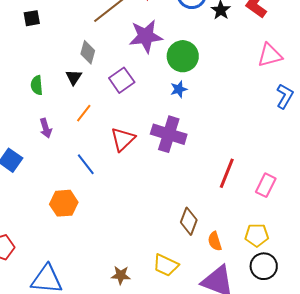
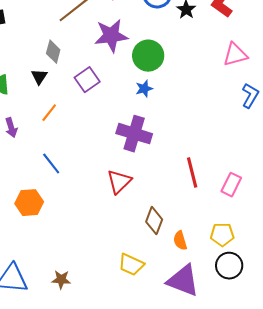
red triangle: (123, 139) -> (119, 182), moved
red line: (227, 173) -> (192, 173), turned -36
brown star: (121, 275) -> (61, 280), moved

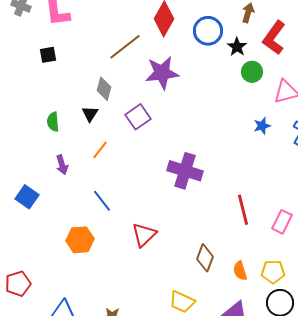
green circle: (148, 56) -> (252, 72), moved, size x0.7
blue star: (144, 89) -> (262, 126), moved
red triangle: (119, 182) -> (144, 235), moved
orange semicircle: (180, 241) -> (240, 271), moved

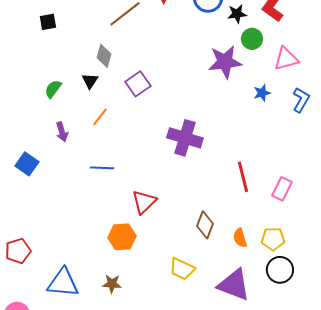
black star: (237, 47) -> (237, 14), turned 30
purple star: (162, 73) -> (225, 62), moved
green semicircle: (53, 122) -> (53, 89), turned 42
blue line: (102, 201) -> (102, 168), turned -50
orange hexagon: (80, 240) -> (122, 237), moved

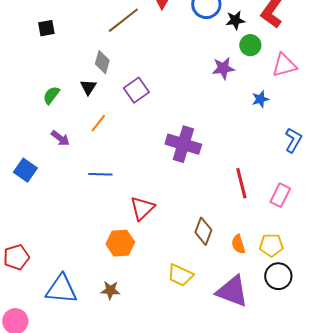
purple star: (225, 62) -> (223, 68), size x0.7
blue L-shape: (301, 100) -> (293, 140), moved
purple arrow: (62, 132) -> (60, 138), turned -36

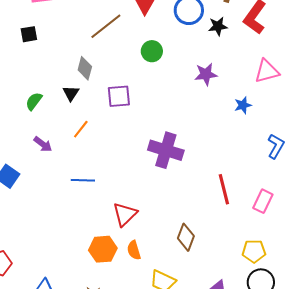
green circle: (250, 45) -> (152, 51), moved
purple square: (136, 90) -> (119, 96), turned 30
orange semicircle: (238, 244) -> (134, 250), moved

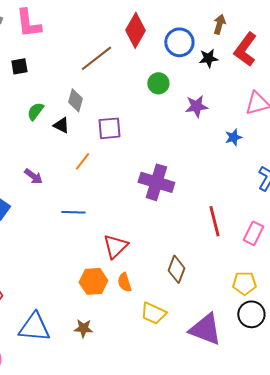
green circle: (152, 51) -> (158, 83), moved
black triangle: (71, 93) -> (61, 125), turned -36
green semicircle: (34, 101) -> (35, 111), moved
orange line: (81, 129) -> (82, 161), moved

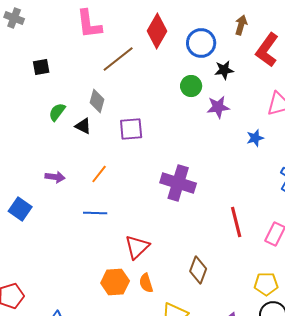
pink L-shape: (28, 23) -> (89, 24), moved
black star: (208, 58) -> (224, 70), moved
green circle: (158, 83) -> (191, 86), moved
orange line: (82, 161) -> (99, 174), moved
purple arrow: (33, 176) -> (55, 177), turned -30

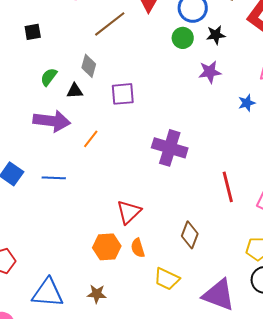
green circle: (191, 86) -> (183, 38), moved
black triangle: (83, 126) -> (75, 91), turned -30
purple arrow: (55, 177) -> (52, 121), moved, size x1.8
blue line: (95, 213) -> (54, 178), moved

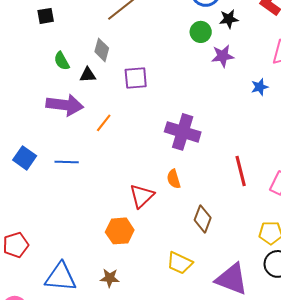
green circle: (183, 38) -> (201, 32), moved
green semicircle: (49, 77) -> (62, 61), turned -66
orange semicircle: (138, 248) -> (174, 179), moved

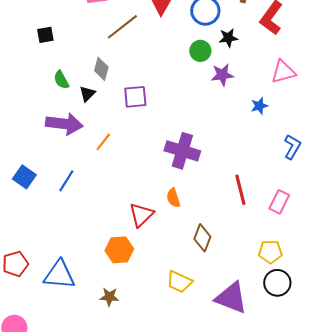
black triangle: (88, 75) -> (87, 94), turned -42
blue line: (67, 162) -> (66, 181), turned -60
blue triangle: (61, 277) -> (59, 275), moved

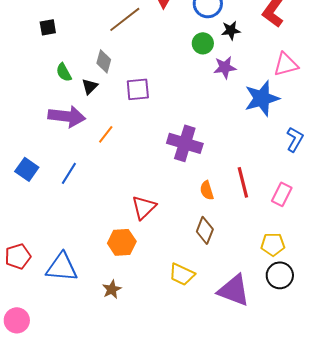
blue star: (259, 106) -> (262, 98), size x2.0
orange semicircle: (173, 198) -> (207, 190), moved
brown star: (109, 297) -> (112, 289), turned -30

